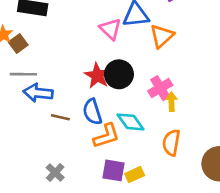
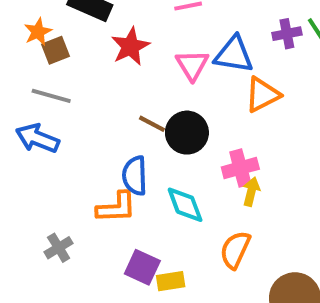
red star: (97, 76) -> (130, 46), moved
blue arrow: (38, 93) -> (37, 138), moved
brown line: (60, 117) -> (152, 124), moved
orange L-shape: (106, 136) -> (116, 207), moved

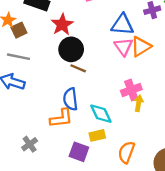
pink triangle: (192, 65) -> (123, 47), moved
black circle: (187, 133) -> (71, 49), moved
orange semicircle: (235, 250) -> (126, 152), moved
yellow rectangle: (171, 281) -> (97, 135), moved

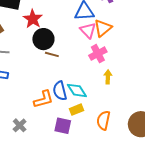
pink cross: (131, 90) -> (98, 54), moved
blue semicircle: (70, 99) -> (60, 91), moved

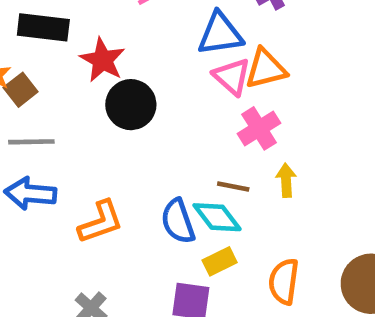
orange triangle: (103, 28) -> (266, 69), turned 30
brown line: (52, 54) -> (233, 186), moved
orange L-shape: (44, 99) -> (101, 222), moved

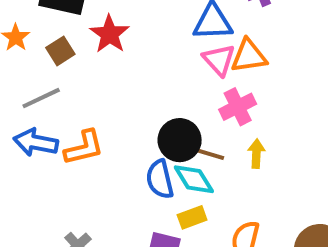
brown square: (21, 90) -> (60, 51), moved
black circle: (131, 105) -> (180, 140), moved
gray line: (31, 142) -> (41, 98), turned -30
orange L-shape: (101, 222) -> (84, 148), moved

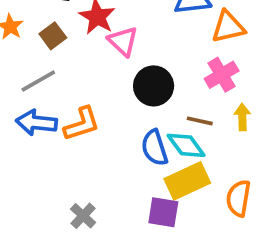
pink triangle: (219, 60) -> (123, 41), moved
black circle: (180, 140) -> (154, 86), moved
yellow rectangle: (192, 217) -> (187, 181), size x1.6

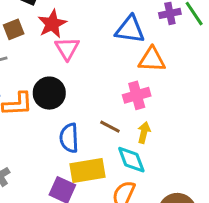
black circle: (154, 86) -> (49, 93), moved
cyan diamond: (186, 145) -> (131, 160), moved

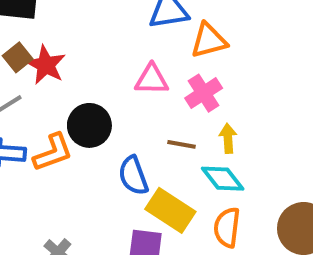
red star: (52, 24) -> (46, 65), moved
pink triangle: (67, 48) -> (152, 79), moved, turned -40
yellow rectangle: (88, 171) -> (170, 210), turned 60

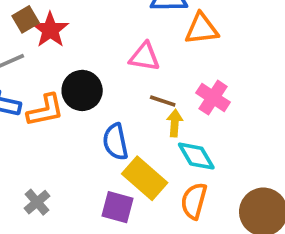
pink cross: (204, 93) -> (213, 98), moved, turned -32
yellow arrow: (228, 138) -> (175, 123), moved
brown line: (182, 144) -> (163, 101), moved

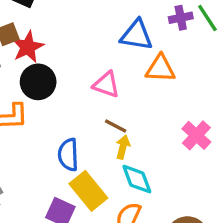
black circle: (82, 90) -> (38, 82), moved
pink cross: (213, 98) -> (196, 135), moved

